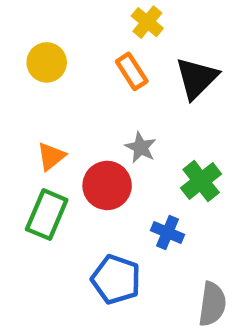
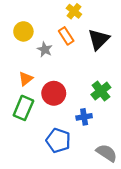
gray star: (141, 147) -> (45, 49), moved
blue cross: (167, 232) -> (84, 117), turned -32
gray semicircle: (212, 304) -> (107, 153), turned -65

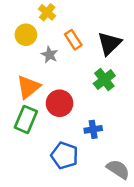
yellow cross: (74, 11) -> (47, 12), moved
orange triangle: (26, 79) -> (28, 87), size x1.5
green cross: (101, 91) -> (104, 80), moved

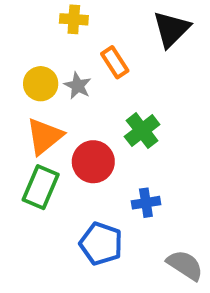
yellow cross: (47, 12) -> (74, 19), turned -35
yellow circle: (26, 35) -> (41, 84), moved
black triangle: (109, 43) -> (171, 29), moved
green cross: (104, 80) -> (142, 131), moved

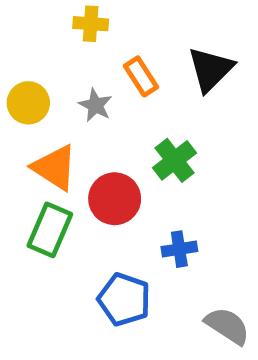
black triangle: (171, 29) -> (211, 69), moved
yellow circle: (41, 84) -> (28, 103), moved
orange triangle: (45, 136) -> (55, 168), turned -48

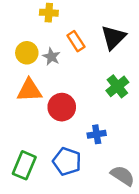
yellow circle: (28, 103) -> (27, 53), moved
green cross: (175, 160) -> (117, 86), moved
orange triangle: (55, 168) -> (29, 90), turned -36
green rectangle: (50, 230) -> (24, 165), moved

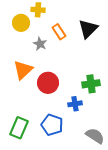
yellow circle: (27, 53) -> (21, 23), moved
green cross: (117, 86) -> (91, 84), moved, turned 30
orange triangle: (29, 90) -> (23, 70), turned -40

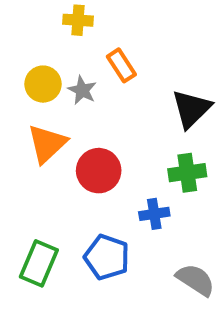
yellow circle: (21, 23) -> (43, 84), moved
black triangle: (88, 29) -> (191, 109), moved

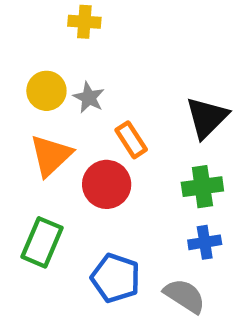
orange rectangle: (121, 65) -> (131, 140), moved
blue cross: (154, 214) -> (205, 242), moved
green rectangle: (39, 263) -> (42, 242), moved
gray semicircle: (195, 280) -> (185, 296), moved

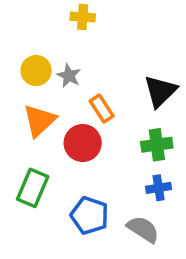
yellow cross: (84, 22) -> (83, 17), moved

